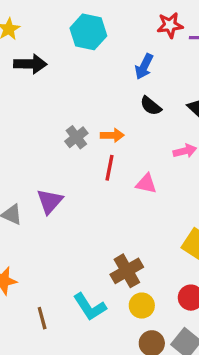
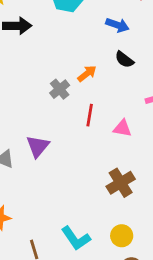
blue arrow: (144, 67) -> (117, 25), turned -95
orange arrow: (112, 135) -> (87, 74), moved, turned -36
brown cross: (127, 271) -> (121, 183), moved

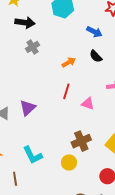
gray cross: (60, 89) -> (32, 47), moved
yellow circle: (122, 236) -> (69, 162), moved
cyan L-shape: (76, 238) -> (33, 155), moved

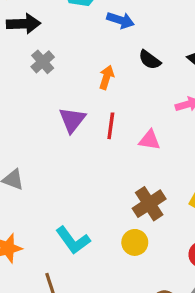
blue arrow: (94, 32) -> (120, 20), moved
orange arrow: (69, 62) -> (107, 77), turned -32
purple triangle: (28, 108) -> (72, 120), moved

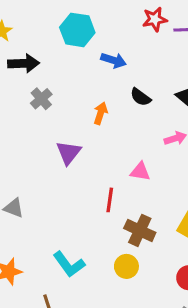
red line: (111, 126) -> (110, 200), moved
brown cross: (149, 204) -> (140, 230), turned -32

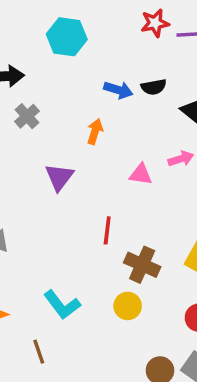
blue arrow: (114, 60) -> (118, 90), moved
black semicircle: (141, 97) -> (154, 87), moved, turned -45
pink triangle: (140, 172) -> (141, 174), moved

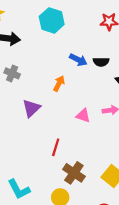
gray cross: (27, 116) -> (12, 73), moved, turned -35

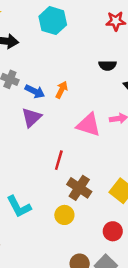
blue arrow: (78, 60) -> (35, 91), moved
pink triangle: (83, 116) -> (89, 125), size x1.5

